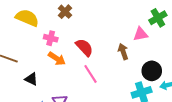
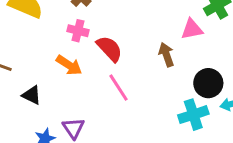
pink cross: (51, 38) -> (78, 31), moved

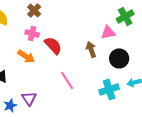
black circle: (208, 83) -> (119, 58), moved
pink line: (118, 88) -> (67, 80), moved

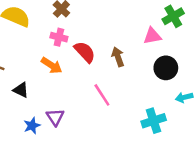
brown arrow: (91, 49) -> (118, 57), moved
cyan cross: (109, 89) -> (154, 121), moved

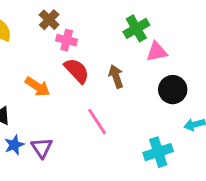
green cross: (173, 16) -> (136, 28), moved
pink cross: (59, 37) -> (67, 40), moved
blue star: (32, 126) -> (14, 145), moved

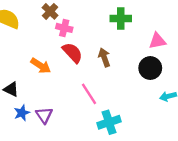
green cross: (136, 28) -> (121, 19), turned 30
pink triangle: (157, 52) -> (157, 41), moved
cyan cross: (158, 152) -> (109, 122), moved

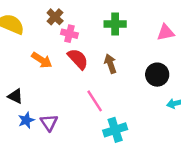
green cross: (121, 19) -> (115, 24), moved
pink triangle: (157, 41) -> (166, 32), moved
orange arrow: (41, 66) -> (42, 60), moved

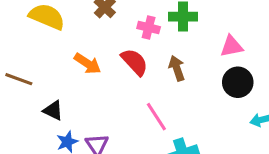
pink triangle: (166, 32) -> (231, 46), moved
pink cross: (69, 34) -> (149, 28), moved

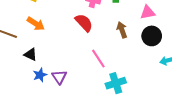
orange arrow: (88, 64) -> (36, 24), moved
brown arrow: (177, 68) -> (122, 30), moved

